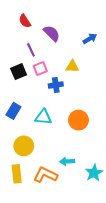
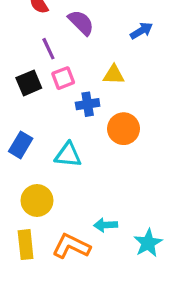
orange circle: (78, 120) -> (124, 129), moved

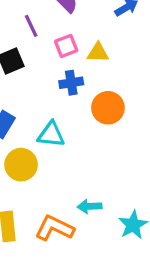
pink square: (63, 78) -> (66, 46), moved
yellow circle: (37, 200) -> (21, 165), moved

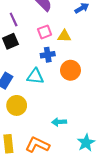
purple line: (31, 26) -> (14, 19), moved
cyan triangle: (51, 135) -> (35, 76), moved
cyan arrow: (90, 206) -> (59, 122), moved

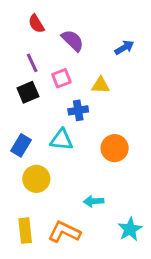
pink square: (45, 32) -> (61, 78), moved
orange circle: (70, 70) -> (115, 148), moved

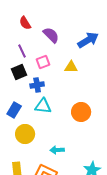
blue arrow: (124, 48) -> (88, 40), size x1.5
blue cross: (78, 110) -> (37, 85), moved
cyan arrow: (94, 201) -> (57, 150), moved

